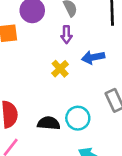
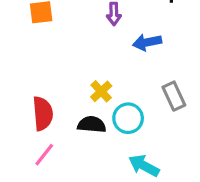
yellow cross: (60, 69) -> (101, 91), moved

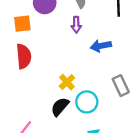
red semicircle: (43, 113) -> (24, 56), moved
black semicircle: (92, 125) -> (60, 107), turned -54

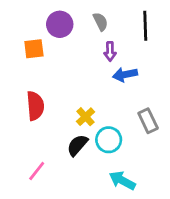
purple arrow: (76, 25) -> (110, 51), moved
red semicircle: (24, 56) -> (35, 106), moved

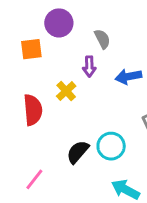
gray semicircle: (100, 22) -> (102, 39), moved
purple arrow: (110, 51) -> (89, 66), moved
yellow cross: (86, 117) -> (66, 91), moved

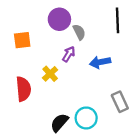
purple circle: (59, 23) -> (59, 19), moved
purple arrow: (89, 66) -> (69, 54), turned -147

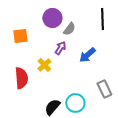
gray semicircle: (79, 32) -> (69, 29), turned 64
blue arrow: (100, 62) -> (87, 55), turned -30

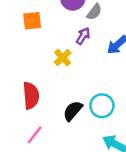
red semicircle: (21, 78) -> (31, 96), moved

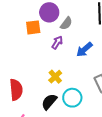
orange square: (32, 21) -> (33, 27), moved
yellow cross: (63, 58) -> (55, 77), moved

